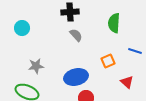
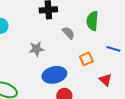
gray semicircle: (76, 35) -> (68, 33), moved
gray star: (36, 66) -> (36, 49), moved

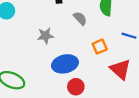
red triangle: (105, 80) -> (120, 69), size x1.5

